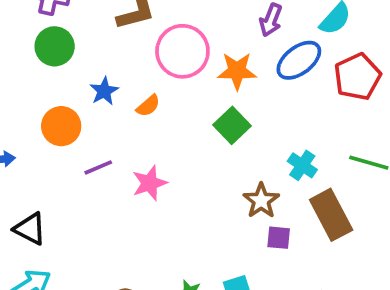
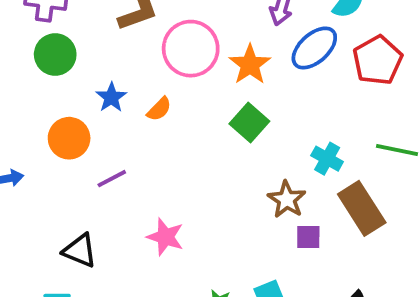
orange star: (237, 71) -> (250, 65), turned -30
pink star: (150, 183) -> (165, 237), moved, turned -30
black triangle: (30, 229) -> (80, 251), moved

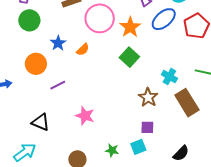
purple square: (308, 237) -> (147, 127), moved

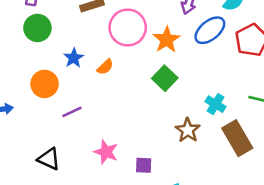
purple square: (147, 127) -> (144, 165), moved

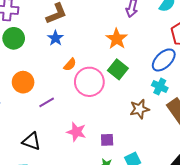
pink circle: (128, 27) -> (89, 82), moved
blue ellipse: (210, 30) -> (164, 60), moved
blue star: (74, 58) -> (55, 38), moved
brown star: (188, 130) -> (139, 109), turned 30

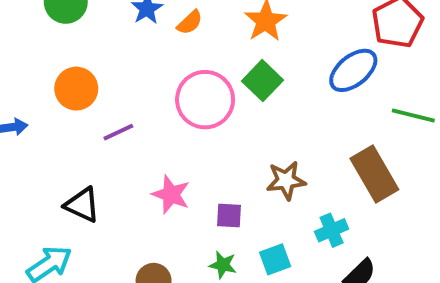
orange semicircle: (70, 65) -> (190, 22), moved
cyan cross: (160, 87) -> (332, 230), moved, turned 35
brown star: (139, 109) -> (286, 180), moved

